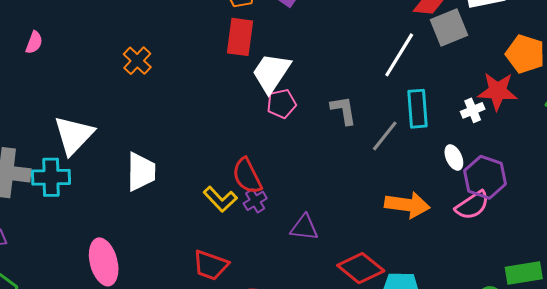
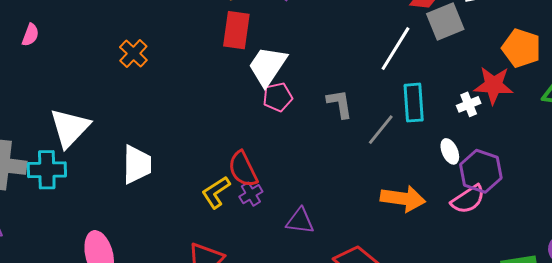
yellow L-shape: (220, 199) -> (216, 192), turned 100

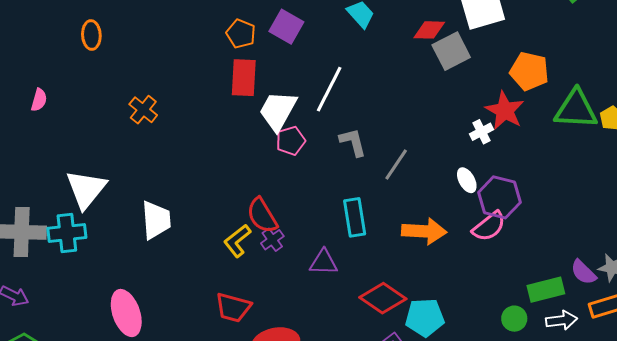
white line: (395, 49) -> (329, 89), moved
red star: (494, 85) -> (505, 111), turned 30
cyan rectangle: (414, 103) -> (355, 217), moved

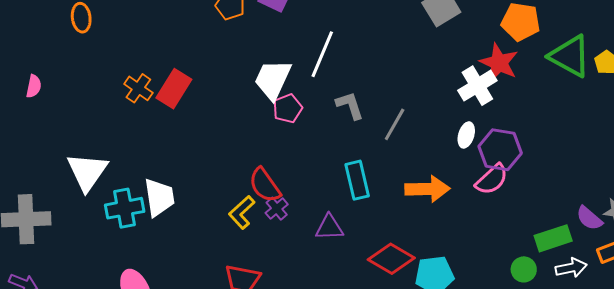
red rectangle: (244, 78) -> (174, 89), moved, turned 33
green triangle: (576, 109) -> (570, 56), turned 30
white cross: (482, 132) -> (477, 86), size x1.6
white ellipse: (467, 180) -> (466, 135), turned 50
cyan cross: (67, 233) -> (125, 208), moved

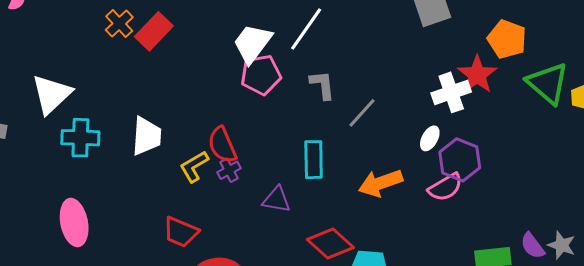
pink pentagon: (288, 109) -> (261, 75), size x1.4
orange arrow: (427, 189) -> (380, 183), turned 150
white trapezoid: (159, 197) -> (147, 136), moved

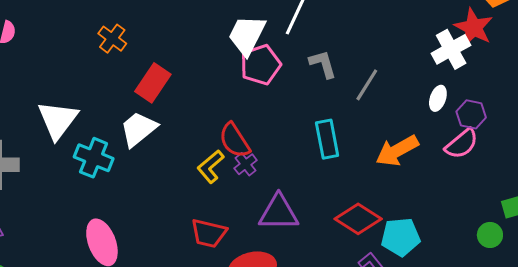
red rectangle: (154, 31) -> (153, 83), moved
white trapezoid: (147, 136) -> (138, 129), moved, turned -123
cyan cross: (80, 138) -> (94, 158), turned 30
purple hexagon: (460, 160) -> (471, 114), size x0.7
purple triangle: (277, 200) -> (279, 213), moved, size x1.4

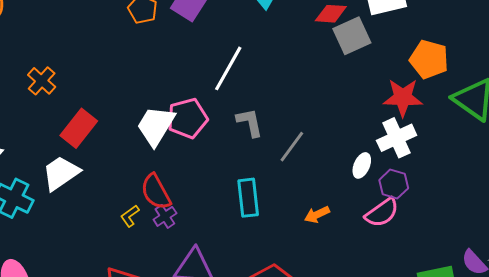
red star: (474, 27) -> (403, 98), turned -30
white trapezoid: (247, 35) -> (156, 126), moved
white cross: (451, 49) -> (397, 138), moved
orange arrow: (397, 151) -> (317, 215), size x0.6
yellow L-shape: (211, 167) -> (130, 216), size x0.7

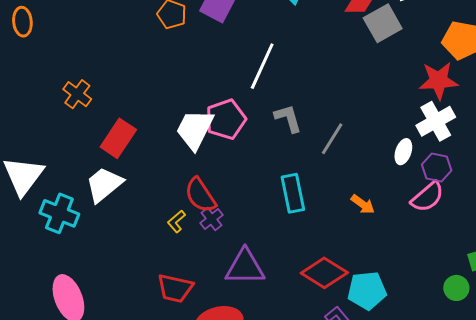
orange arrow: (317, 215) -> (363, 204), turned -115

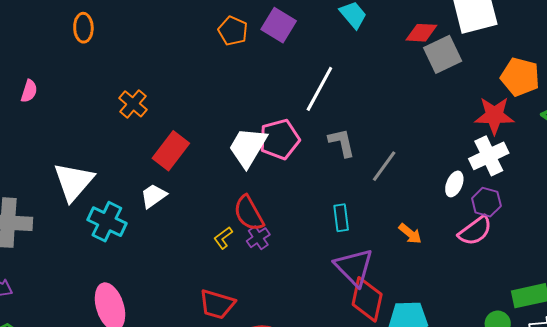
white trapezoid: (104, 184) -> (154, 196), size x0.7
cyan rectangle: (293, 193) -> (341, 218), size x0.7
purple triangle: (245, 267) -> (354, 267), moved, turned 42
red diamond: (324, 273) -> (367, 299), turned 66

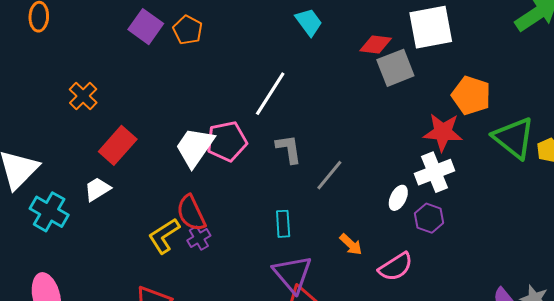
purple square: (279, 25) -> (146, 27), moved
pink semicircle: (475, 231) -> (396, 267), moved
yellow L-shape: (223, 238) -> (164, 236), size x1.6

